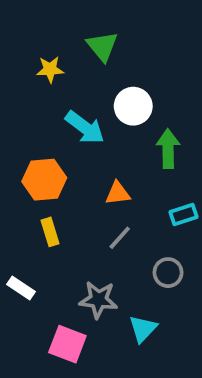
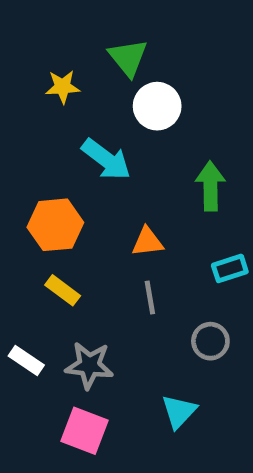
white circle: (133, 106) -> (157, 106), moved
yellow rectangle: (50, 232) -> (63, 290), turned -36
gray line: (120, 238) -> (150, 298), turned -52
gray star: (98, 300) -> (89, 365), moved

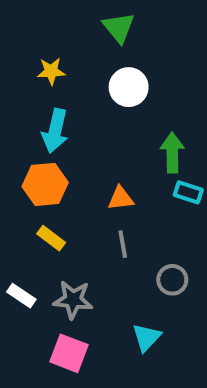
green triangle: (128, 58) -> (119, 28), moved
cyan arrow: (106, 159) -> (55, 131), moved, turned 66
cyan rectangle: (230, 268) -> (188, 192), moved, turned 36

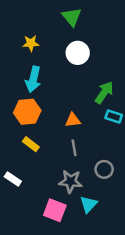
green arrow: (172, 153) -> (104, 93), turned 35
gray star: (73, 300) -> (70, 181), moved
pink square: (69, 353) -> (55, 210), moved

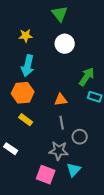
gray circle: (104, 169) -> (80, 137), moved

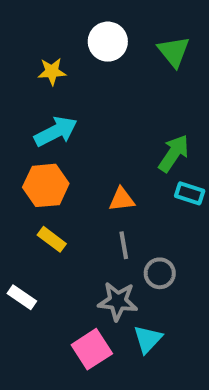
green triangle: (60, 14) -> (174, 52), moved
white circle: (65, 44) -> (108, 42), moved
cyan arrow: (28, 66) -> (56, 131), turned -130
pink square: (46, 175) -> (92, 349), turned 36

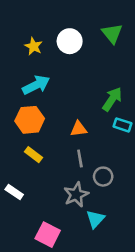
white circle: (108, 42) -> (70, 41), moved
yellow star: (52, 72) -> (34, 46), turned 30
gray star: (118, 301) -> (76, 195), turned -30
pink square: (92, 349) -> (48, 235), moved, turned -30

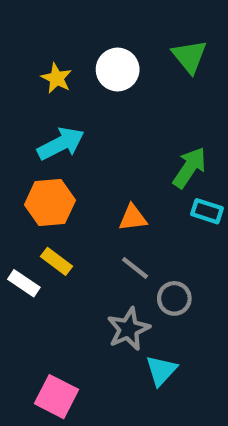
gray line: (80, 158) -> (135, 268), turned -42
white rectangle: (14, 192) -> (24, 283), moved
pink square: (48, 235) -> (57, 397), moved

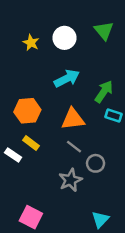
cyan arrow: (61, 144) -> (67, 78), moved
orange triangle: (133, 218) -> (73, 119), size x1.5
cyan triangle: (161, 370) -> (100, 220), moved

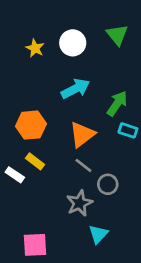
orange triangle: (73, 119) -> (82, 134), turned -30
pink square: (31, 217) -> (35, 245), turned -30
cyan triangle: (100, 220) -> (98, 234), moved

